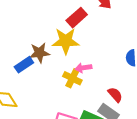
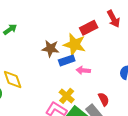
blue rectangle: (24, 65) -> (67, 60), moved
yellow cross: (72, 78) -> (67, 96), moved

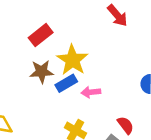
red rectangle: (89, 28) -> (41, 35), moved
yellow star: (75, 45) -> (72, 60), turned 30

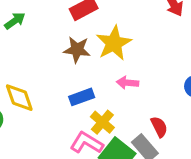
blue rectangle: (66, 83) -> (82, 97), moved

